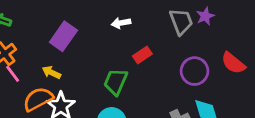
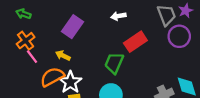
red rectangle: (142, 55) -> (135, 42), size x1.5
purple circle: (195, 71) -> (179, 36), moved

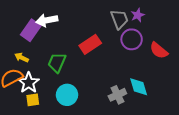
white arrow: (118, 16) -> (47, 20), moved, size x1.5
green trapezoid: (114, 63) -> (57, 63), moved

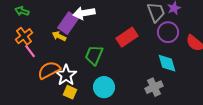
yellow arrow: (22, 58) -> (59, 36), moved
cyan diamond: (139, 87) -> (167, 63), moved
yellow square: (33, 100) -> (70, 92), turned 32

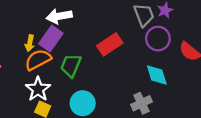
purple rectangle: (68, 23) -> (51, 39), moved
yellow arrow: (59, 36) -> (30, 43), turned -104
orange semicircle: (49, 70) -> (38, 60), moved

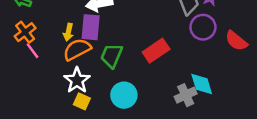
purple rectangle: (51, 39) -> (91, 27), turned -30
red rectangle: (110, 44) -> (156, 51), moved
cyan diamond: (157, 75) -> (202, 84), moved

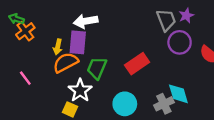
orange cross: (25, 32) -> (25, 31), moved
pink line: (33, 51) -> (25, 78), moved
white star: (77, 80) -> (80, 90), moved
cyan circle: (124, 95) -> (125, 104), moved

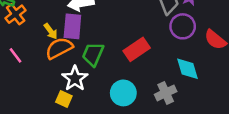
yellow arrow: (58, 47) -> (51, 31), turned -48
pink line: (25, 78) -> (16, 55), moved
cyan diamond: (178, 94) -> (187, 69), moved

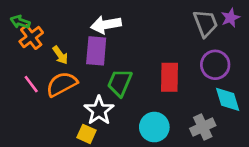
purple circle: (183, 26) -> (215, 65), moved
yellow arrow: (51, 31) -> (60, 55), moved
orange semicircle: (59, 48) -> (62, 84), moved
red rectangle: (137, 49) -> (170, 77), turned -55

